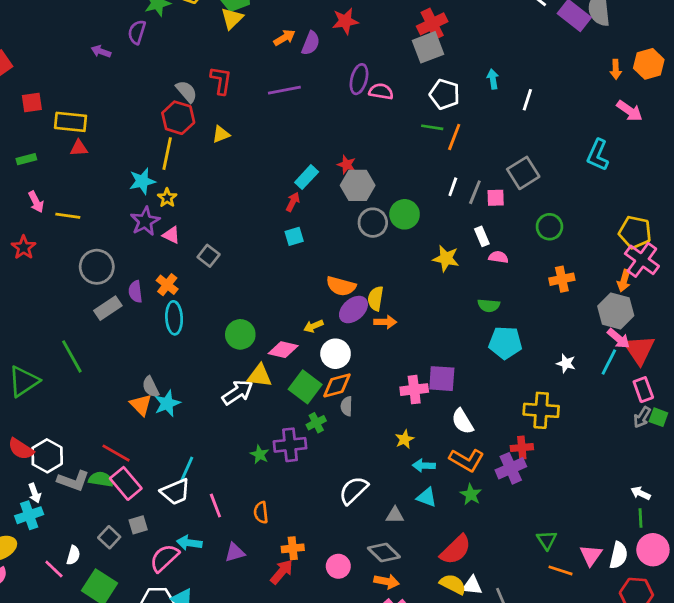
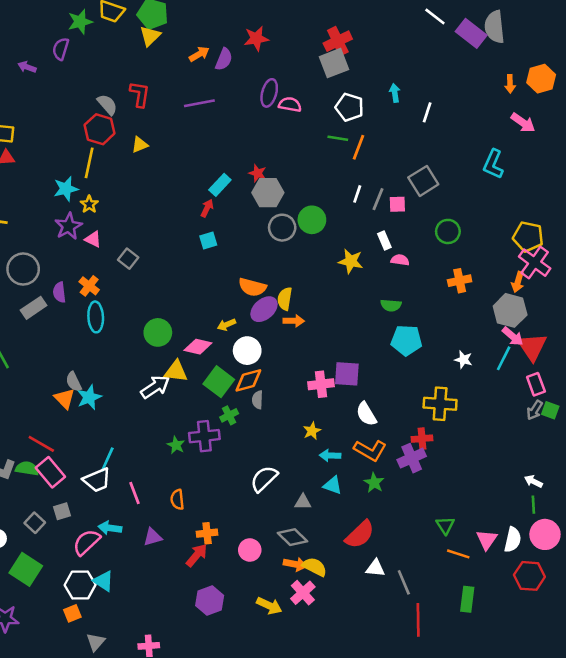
yellow semicircle: (453, 584) -> (315, 567), moved

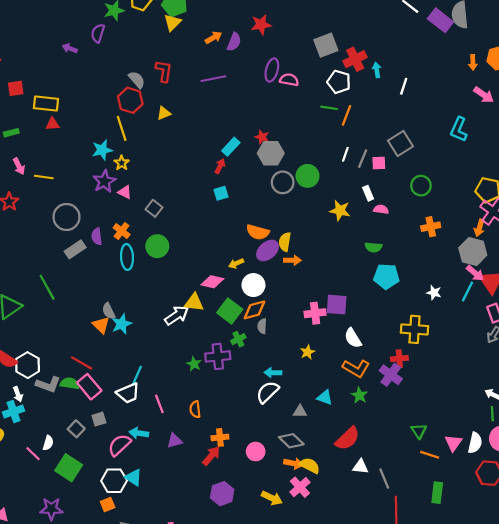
red cross: (338, 41) -> (355, 59), moved
yellow line: (89, 163) -> (122, 128), turned -30
green circle: (158, 332) -> (157, 246), moved
cyan arrow: (330, 455) -> (273, 373), moved
purple cross: (412, 458) -> (391, 375), turned -30

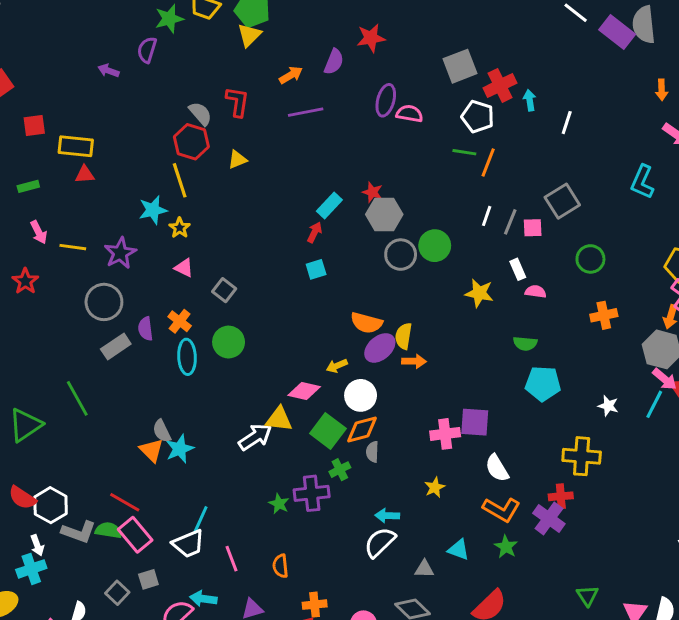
orange arrow: (213, 38) -> (291, 75), moved
purple star: (104, 181) -> (120, 253), moved

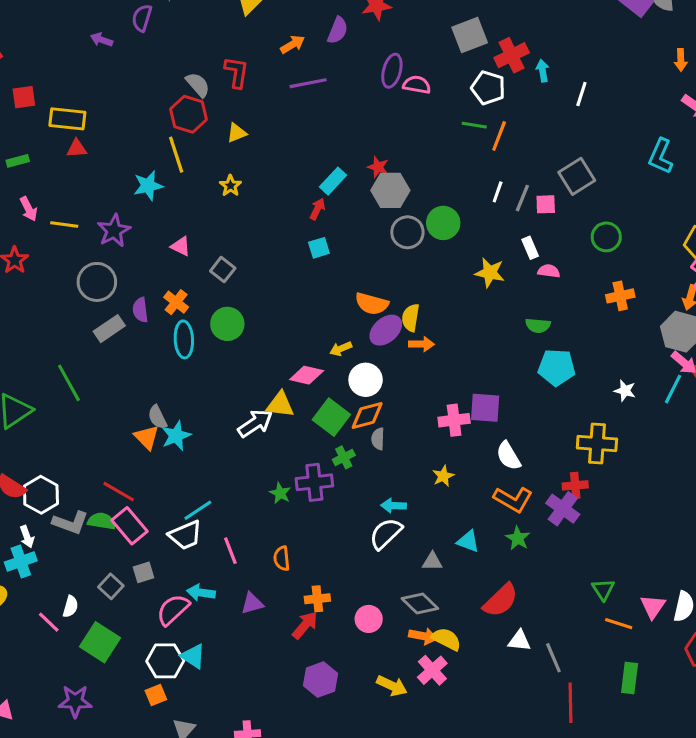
yellow star: (180, 228) -> (230, 186), moved
cyan line: (200, 520) -> (198, 510), turned 32

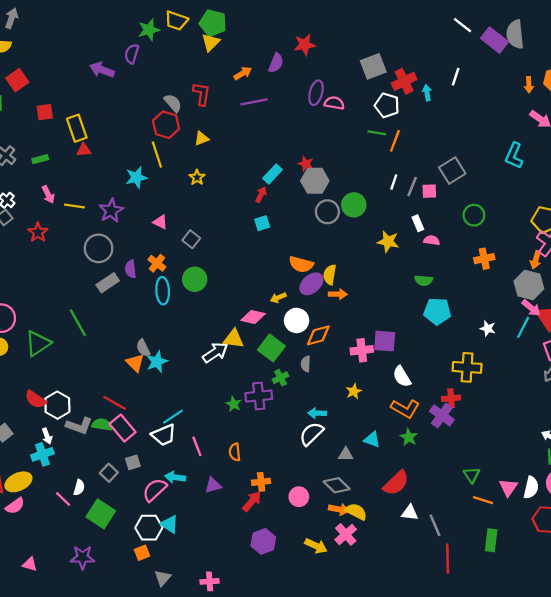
purple arrow: (102, 40) -> (102, 70), size x1.5
white line: (581, 94) -> (456, 77), moved
yellow rectangle: (67, 119) -> (77, 128), turned 65
orange diamond: (367, 416) -> (318, 335), moved

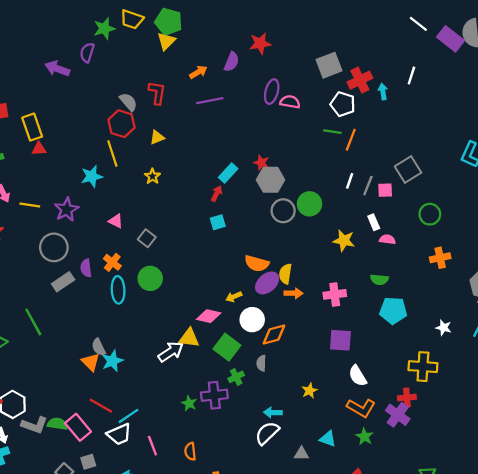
pink cross: (362, 350) -> (335, 294), moved
red line: (115, 403) -> (101, 406), moved

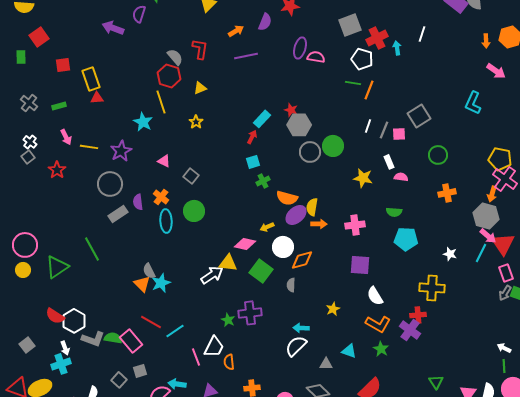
cyan star: (92, 176) -> (143, 122), turned -30
green cross: (236, 377) -> (263, 181), moved
white trapezoid: (119, 434) -> (214, 347), moved, turned -40

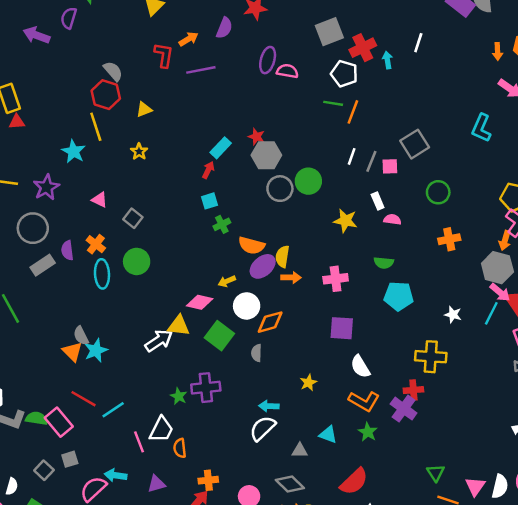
red L-shape: (200, 49) -> (164, 55), moved

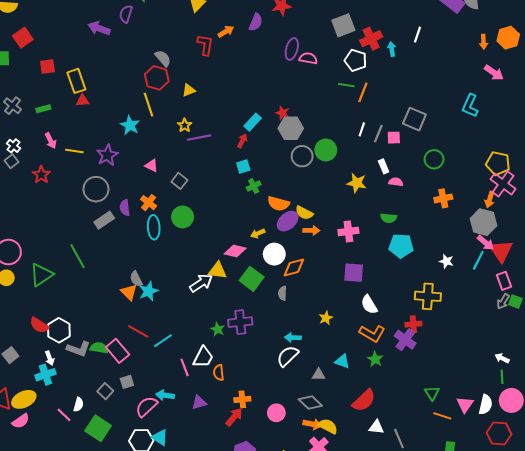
purple line: (201, 70) -> (199, 138), moved
gray square: (415, 144) -> (414, 119), turned -35
yellow semicircle: (282, 257) -> (304, 213), turned -72

